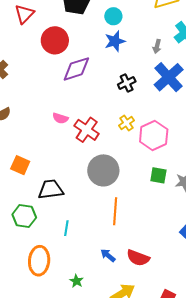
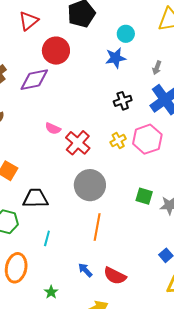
cyan circle: (113, 16) -> (126, 34), moved
purple diamond: (76, 69) -> (34, 80), moved
pink hexagon: (154, 135) -> (147, 139), moved

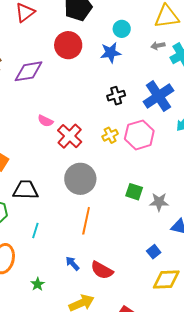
red circle: (56, 51) -> (68, 45), moved
gray arrow: (157, 68) -> (158, 46), moved, turned 56

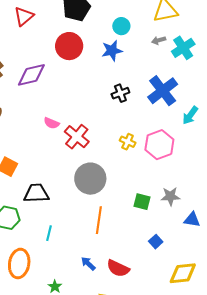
yellow cross: (110, 135) -> (128, 142), moved, turned -35
pink hexagon: (139, 135) -> (159, 145), moved
green square: (134, 192) -> (142, 202), moved
blue square: (154, 252) -> (156, 242), moved

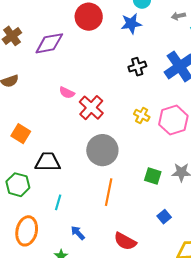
blue arrow: (88, 264) -> (78, 233), moved

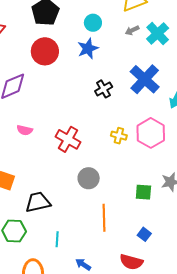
pink semicircle: (67, 93) -> (25, 130), moved
gray circle: (102, 150) -> (89, 178), size x0.7
blue square: (164, 217) -> (144, 234), moved

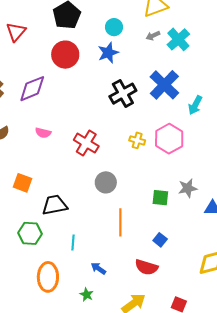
black cross: (104, 89) -> (123, 94), size x1.5

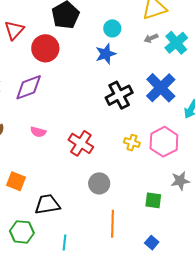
red circle: (65, 55) -> (45, 48), moved
gray star: (188, 188) -> (180, 181), moved

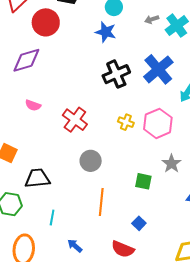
blue star: (106, 54) -> (106, 32), turned 30
gray star: (180, 181) -> (172, 164), turned -30

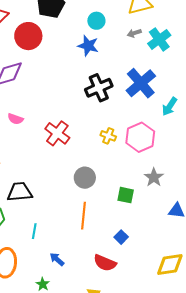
gray circle: (91, 161) -> (85, 178), moved

